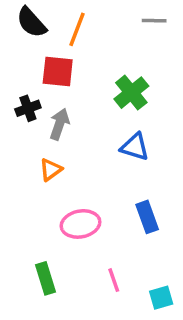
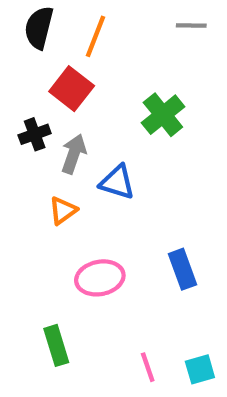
black semicircle: (31, 22) -> (39, 28), turned 56
red square: (58, 71) -> (72, 89), turned 32
blue triangle: (135, 147) -> (117, 182), moved
pink line: (114, 280) -> (148, 367), moved

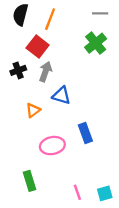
green cross: (163, 115) -> (96, 43), moved
gray arrow: (74, 154) -> (46, 72), moved
blue rectangle: (183, 269) -> (85, 133), moved

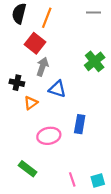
green cross: (96, 43) -> (95, 61), moved
black cross: (18, 70) -> (17, 83), moved, turned 32
blue rectangle: (85, 133) -> (80, 124), turned 30
green rectangle: (30, 181) -> (28, 169), turned -36

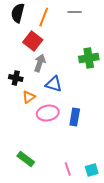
gray line: (93, 12) -> (75, 12), moved
green cross: (95, 61) -> (89, 58), turned 30
pink ellipse: (49, 136) -> (48, 113), moved

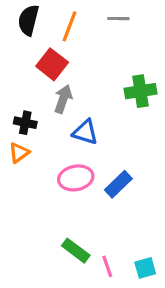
orange triangle: (29, 97) -> (19, 153), moved
blue rectangle: (75, 117) -> (118, 184), turned 36
green rectangle: (26, 159) -> (76, 251), moved

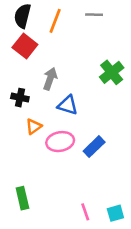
red square: (52, 64) -> (25, 46), moved
green cross: (140, 91) -> (112, 72), turned -30
orange triangle: (19, 153) -> (34, 126), moved
green rectangle: (76, 251) -> (22, 198), moved, turned 40

